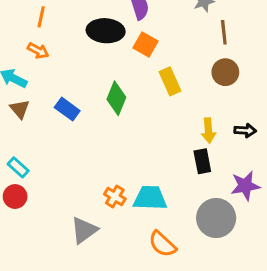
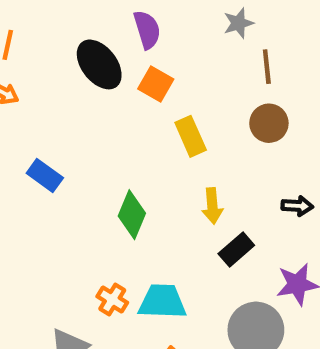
black ellipse: (106, 31) -> (99, 64), turned 48
green diamond: (116, 98) -> (132, 215), moved
yellow arrow: (208, 130) -> (212, 206), moved
black rectangle: (202, 161) -> (236, 249), turned 60

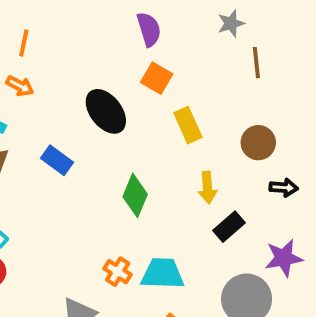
black ellipse: (99, 64) -> (106, 111), moved
brown circle: (269, 123) -> (258, 143), moved

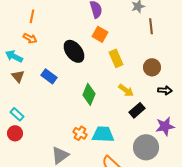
yellow arrow: (207, 188) -> (126, 90), turned -49

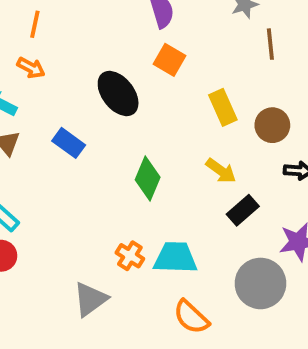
yellow rectangle: (116, 58) -> (223, 107), moved

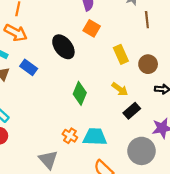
orange arrow: (31, 68) -> (16, 33), size x1.5
blue rectangle: (69, 143) -> (29, 67), moved
gray triangle: (90, 299) -> (48, 160), turned -36

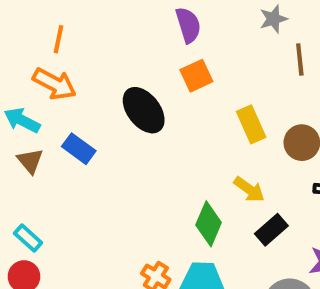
orange square: (92, 28) -> (196, 76), turned 35
green diamond: (80, 93) -> (209, 224), moved

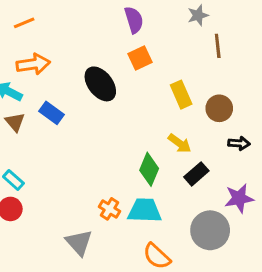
orange line: (58, 39) -> (24, 23), moved, turned 55
orange arrow: (54, 84) -> (33, 64), turned -36

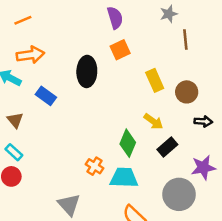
black ellipse: (100, 84) -> (87, 71), turned 40
brown triangle: (15, 122) -> (15, 120), moved
orange cross: (109, 209) -> (94, 166), moved

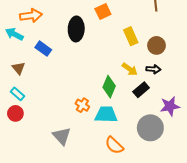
black arrow: (203, 121) -> (153, 69), moved

